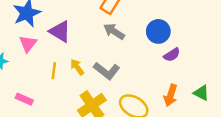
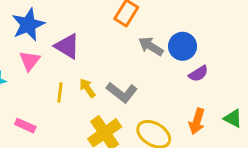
gray arrow: (114, 31) -> (151, 46), moved

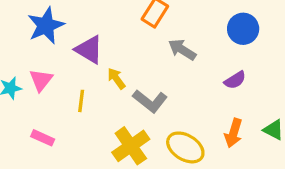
blue circle: (183, 46) -> (243, 29), moved
pink triangle: (30, 61) -> (41, 80), moved
yellow arrow: (87, 88) -> (116, 78), moved

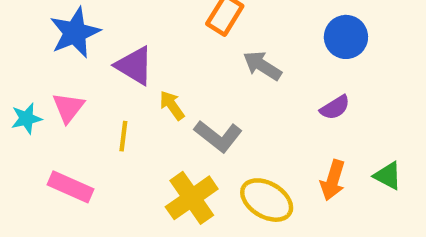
pink rectangle: (43, 138) -> (71, 187), size x1.4

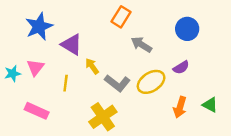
yellow ellipse: (267, 200) -> (151, 82), moved, turned -64

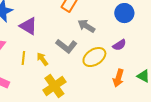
yellow arrow: (92, 66) -> (42, 59), moved
gray L-shape: (117, 83) -> (66, 46), moved

